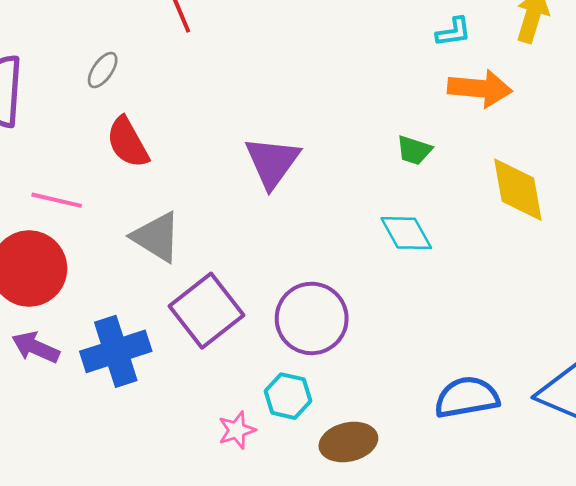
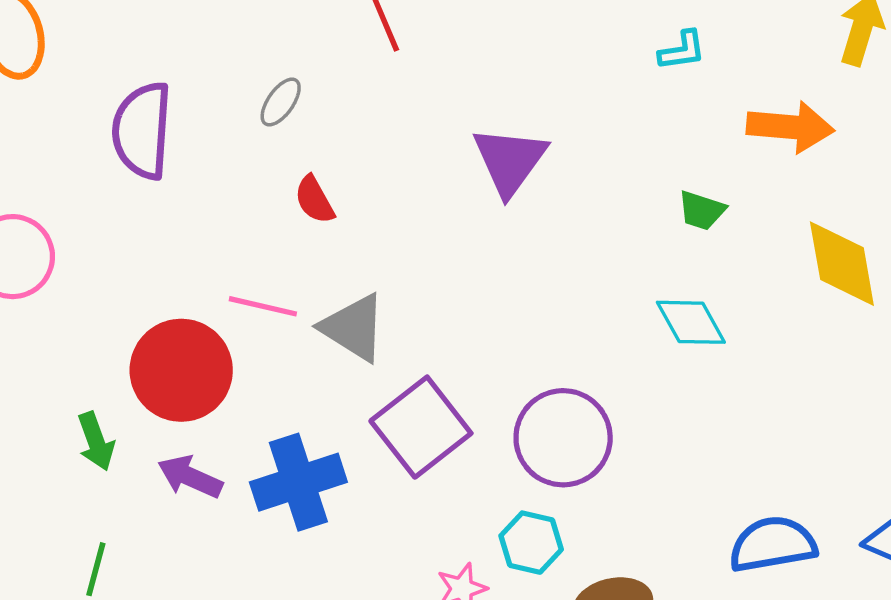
cyan L-shape: (454, 32) -> (682, 51), moved
red semicircle: (128, 142) -> (314, 200), size x0.7
purple triangle: (272, 162) -> (510, 161), moved
pink line: (57, 200) -> (263, 306), moved

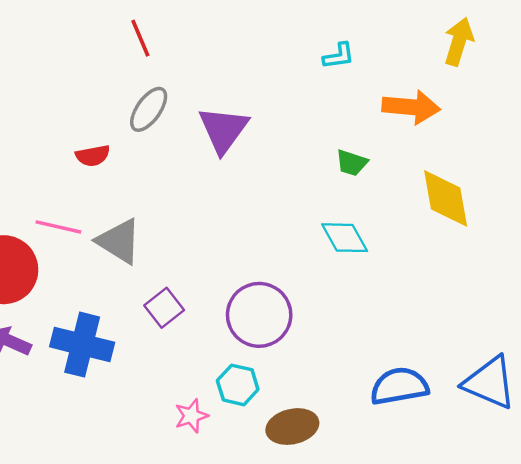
gray ellipse: (281, 102) -> (149, 109), moved, size x1.4
red semicircle: (314, 200) -> (93, 156), turned -72
purple square: (421, 427) -> (164, 308), size x0.6
blue cross: (298, 482) -> (82, 345), turned 32

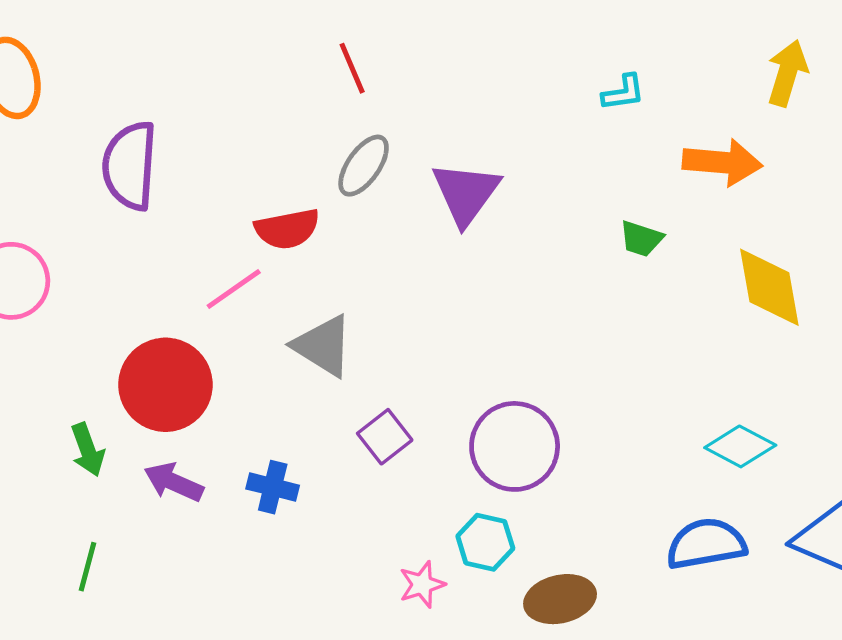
red semicircle: (93, 156) -> (287, 229), size x1.4
pink line: (58, 227) -> (234, 289), moved, turned -48
cyan diamond: (345, 238) -> (740, 446), moved, turned -33
blue cross: (82, 345) -> (273, 487), size x0.6

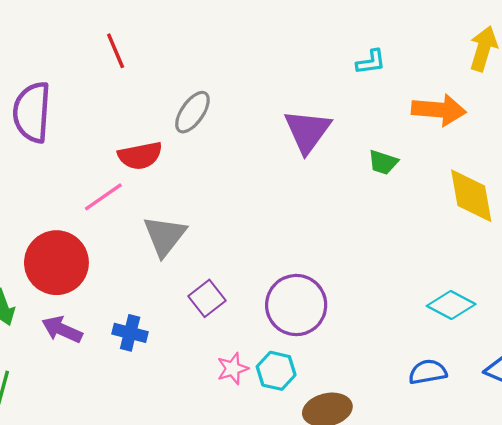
red line: (352, 68) -> (116, 51), moved
purple triangle: (466, 193) -> (307, 131), moved
gray triangle: (323, 346) -> (165, 236), turned 36
blue semicircle: (706, 544) -> (428, 372), size x0.7
pink star: (422, 584) -> (233, 369), moved

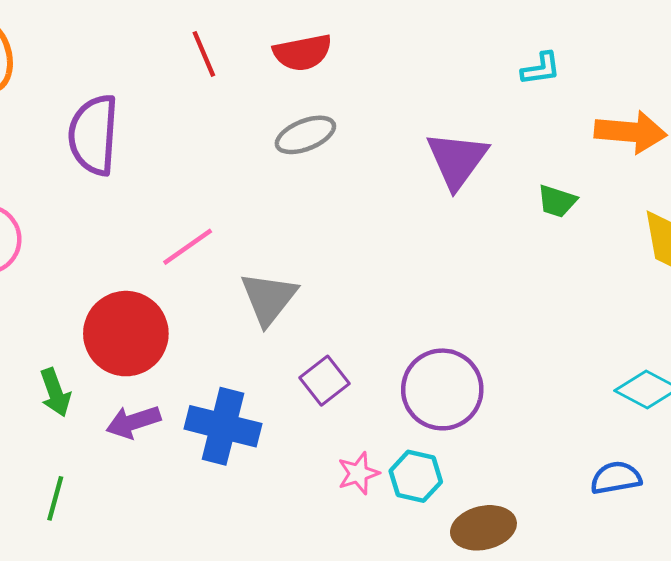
gray ellipse: (192, 112) -> (305, 135), turned 33
red semicircle: (140, 156) -> (302, 53), moved
purple arrow: (62, 330) -> (133, 422), turned -42
blue cross: (130, 333) -> (223, 426), size x1.6

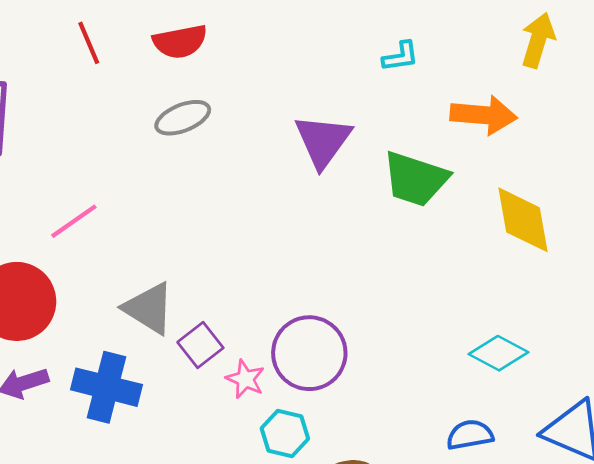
green trapezoid: (557, 201) -> (415, 179), size x1.8
gray triangle: (269, 298) -> (149, 308), moved, turned -36
pink star: (358, 473) -> (245, 379), moved, turned -30

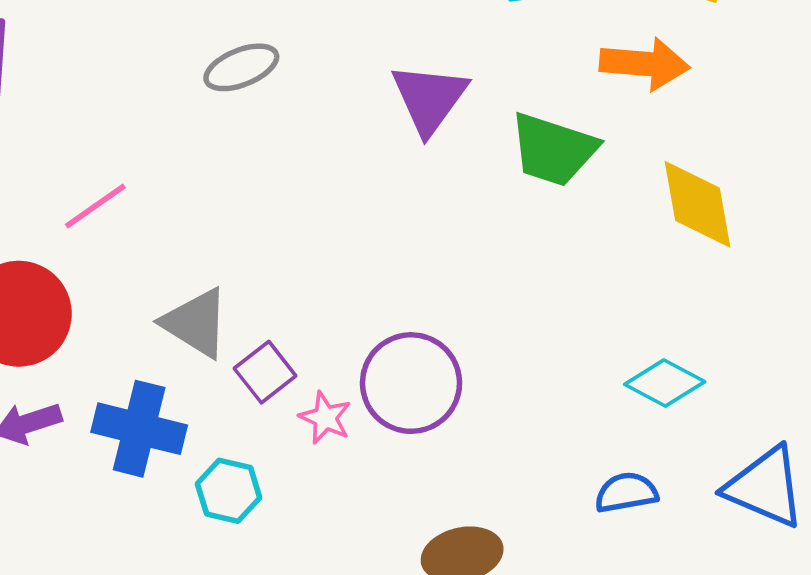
cyan hexagon: (285, 433) -> (229, 491), moved

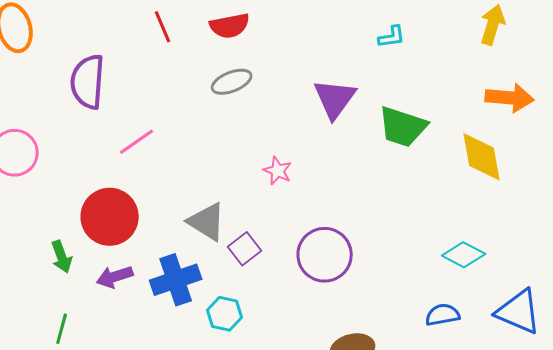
orange arrow: (645, 64) -> (510, 98), moved
pink line: (95, 206) -> (137, 142), moved
pink star: (325, 418) -> (278, 171), moved
blue cross: (139, 429) -> (176, 280), turned -33

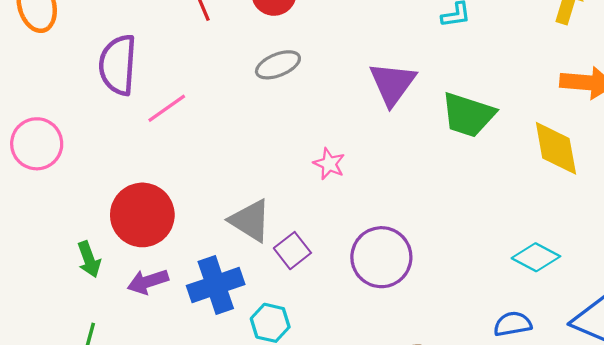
pink line: (137, 142) -> (167, 108), moved

